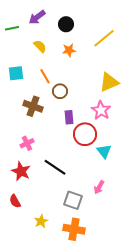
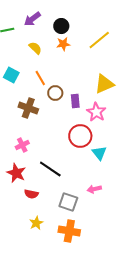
orange star: (69, 50) -> (63, 44), moved
cyan square: (16, 73) -> (11, 75), turned 35
purple rectangle: (69, 117) -> (75, 101), moved
pink arrow: (99, 187) -> (94, 189), turned 48
red semicircle: (15, 201) -> (31, 194), moved, turned -48

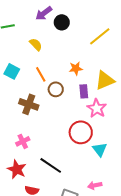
purple arrow: (32, 19) -> (44, 13), moved
orange star: (63, 44) -> (76, 68), moved
purple rectangle: (75, 101) -> (84, 91), moved

